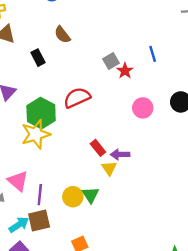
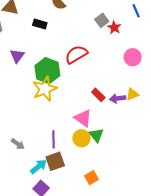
black rectangle: (38, 58) -> (40, 24), turned -40
yellow triangle: (109, 168) -> (132, 94), moved, turned 48
pink triangle: (18, 181) -> (83, 118), moved

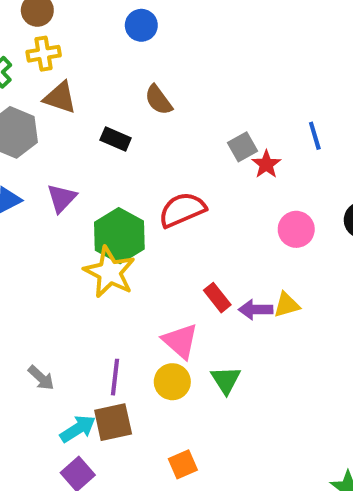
yellow star: (45, 89) -> (110, 272), turned -30
green triangle: (96, 135) -> (226, 380), moved

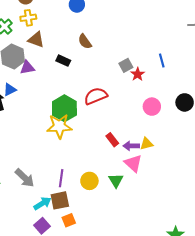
purple triangle: (62, 198) -> (27, 67), moved, turned 35
yellow star: (110, 272) -> (59, 126), turned -30
pink triangle: (180, 341) -> (133, 163), moved
gray arrow: (41, 378) -> (25, 178), size x1.5
orange square: (183, 464) -> (69, 220), moved

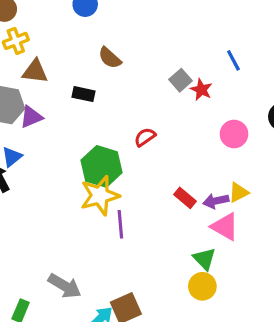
red semicircle: (96, 96) -> (145, 137), size x0.6
purple line: (61, 178) -> (120, 224), moved
yellow circle: (89, 181) -> (202, 286), moved

